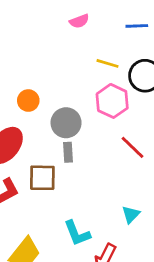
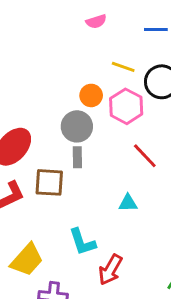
orange circle: (28, 101) -> (91, 95), moved
cyan triangle: (131, 214) -> (128, 203), moved, turned 42

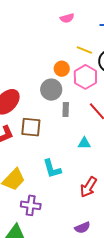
gray rectangle: (77, 157) -> (66, 110), moved
red arrow: (110, 270) -> (88, 187), moved

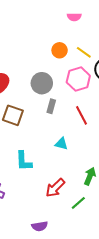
orange circle: (62, 69) -> (60, 50), moved

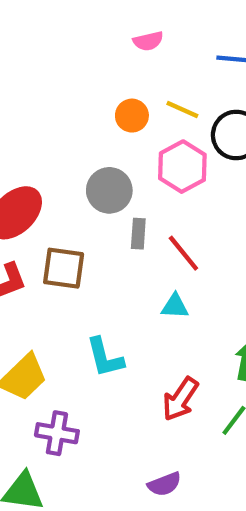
red line: (82, 115) -> (183, 253), moved

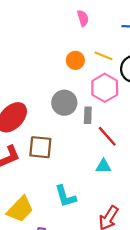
pink semicircle: (148, 41) -> (83, 18), turned -91
gray rectangle: (138, 234) -> (88, 115), moved

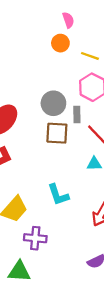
orange circle: (75, 60) -> (60, 43), moved
brown square: (40, 147) -> (57, 133), moved

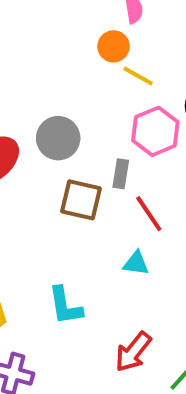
yellow line: (90, 56) -> (138, 76), moved
gray circle: (53, 103) -> (58, 138), moved

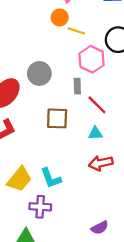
brown square: (81, 200) -> (57, 118), moved
cyan L-shape: (65, 306) -> (51, 178), moved
red arrow: (133, 352) -> (101, 163), moved, turned 50

